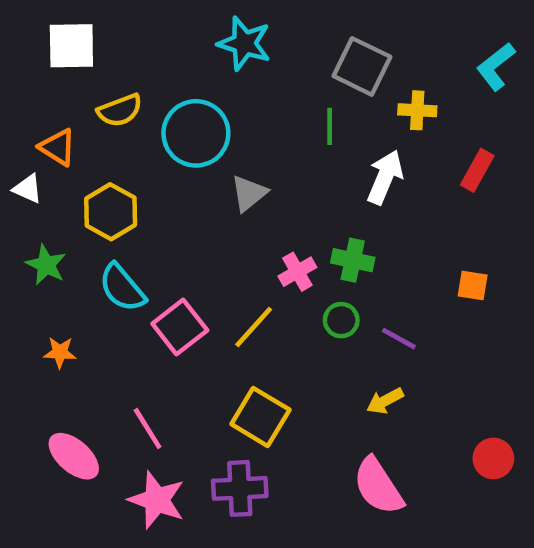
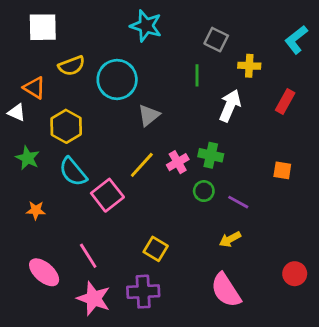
gray square: (362, 66) -> (216, 40), size x0.7
yellow line: (254, 327) -> (142, 165), moved
yellow square: (260, 417) -> (156, 249), size x0.7

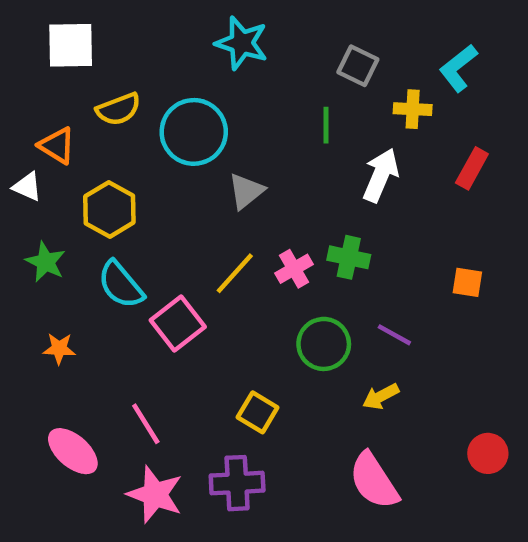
cyan L-shape: (296, 40) -> (458, 68), moved
green circle: (204, 191) -> (324, 344), moved, size x1.5

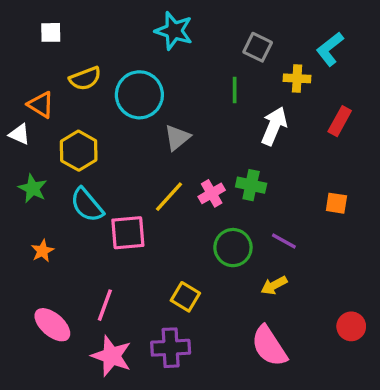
white square: (71, 45) -> (51, 32), size x0.6
pink square: (178, 323) -> (128, 233), turned 33
orange star: (59, 349) -> (43, 251), turned -30
pink line: (146, 424) -> (105, 305), turned 52

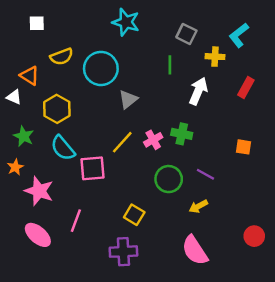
orange star: (43, 251) -> (15, 167), moved
pink star: (111, 356) -> (39, 191), moved

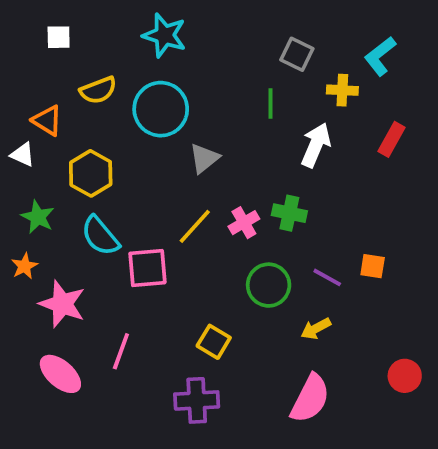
cyan star: (126, 22) -> (164, 35), moved
orange square: (244, 147) -> (373, 266), moved
pink semicircle: (195, 250) -> (310, 399), turned -120

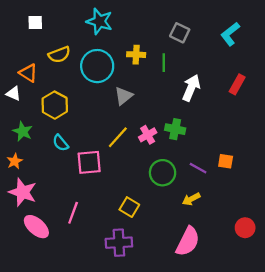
yellow cross: (342, 90) -> (136, 55), moved
cyan semicircle: (100, 236) -> (60, 143), size x0.7
pink star: (62, 304) -> (23, 192), moved

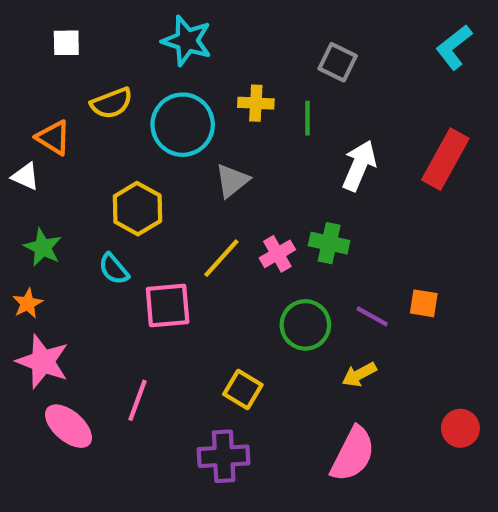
cyan L-shape: (230, 34) -> (454, 47), moved
red rectangle: (237, 84) -> (445, 159), size x1.5
yellow hexagon: (55, 105) -> (137, 209), moved

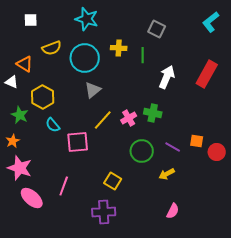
gray triangle: (232, 181) -> (93, 90), moved
yellow hexagon: (137, 209) -> (43, 97), moved
red circle: (460, 428) -> (217, 152), moved
pink semicircle: (353, 454) -> (173, 211), moved, size x0.6

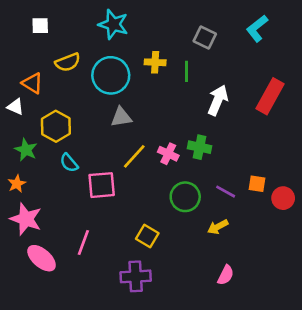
cyan L-shape: (211, 22) -> (257, 28), moved
gray triangle: (93, 90) -> (121, 117), turned 30
pink cross: (129, 118) -> (168, 154), turned -35

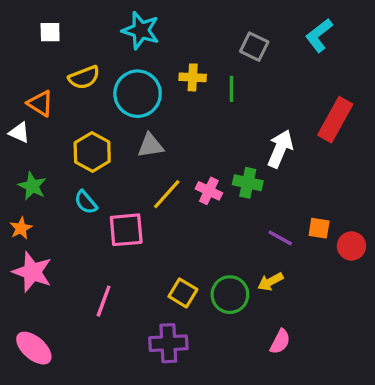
white arrow: (218, 100) -> (280, 149), moved
yellow hexagon: (56, 126) -> (92, 152), moved
green circle: (185, 197) -> (230, 295), moved
pink ellipse: (42, 258) -> (34, 348), moved

